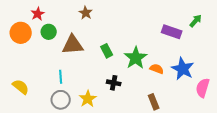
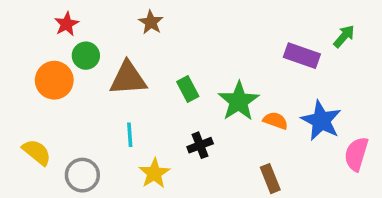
orange circle: (21, 33) -> (54, 80), moved
cyan line: (61, 77) -> (130, 135), moved
black cross: (114, 83) -> (200, 145), turned -32
gray circle: (61, 100) -> (82, 175), moved

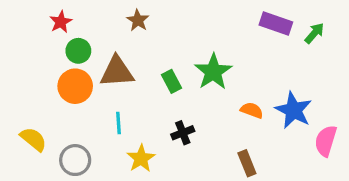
purple rectangle: (302, 56) -> (276, 24), moved
orange circle: (54, 80) -> (75, 86), moved
green star: (239, 101) -> (213, 72), moved

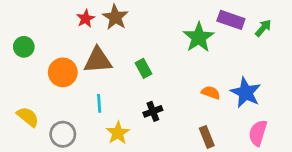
brown star: (138, 20) -> (115, 17), size x1.4
red star: (61, 22) -> (86, 19), moved
green circle: (78, 51) -> (24, 47), moved
green star: (213, 72) -> (199, 37), moved
pink semicircle: (326, 141) -> (258, 133), moved

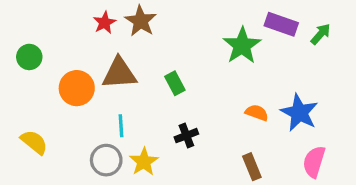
gray circle: (63, 134) -> (106, 160), moved

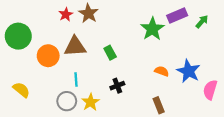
purple rectangle: (281, 24) -> (177, 15), turned -42
green circle: (29, 57) -> (18, 36), size x1.6
pink semicircle: (314, 162) -> (210, 90), moved

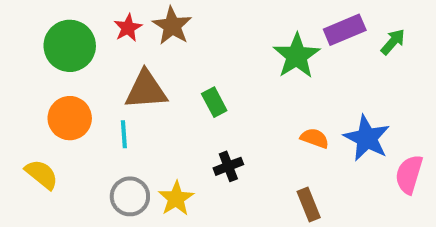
green circle: (18, 36) -> (70, 46), moved
orange circle: (48, 56) -> (70, 118), moved
cyan line: (76, 79) -> (124, 134), moved

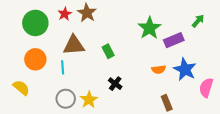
purple rectangle: (345, 30) -> (174, 40), moved
orange semicircle: (315, 138) -> (159, 69), turned 152
black cross: (228, 166) -> (115, 84), turned -32
brown rectangle: (309, 204) -> (167, 103), moved

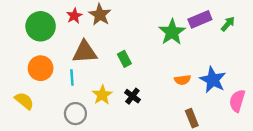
purple rectangle: (174, 40) -> (200, 19), moved
yellow star: (89, 100) -> (102, 95), moved

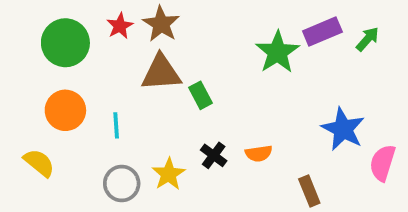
brown triangle: (85, 52) -> (161, 73), moved
orange semicircle: (183, 80) -> (259, 153), moved
yellow star: (102, 95) -> (169, 174), moved

